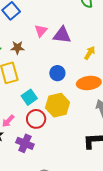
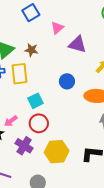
pink triangle: (41, 31) -> (57, 28), moved
yellow hexagon: (58, 105) -> (57, 152), moved

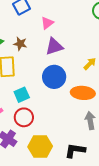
purple triangle: (77, 44) -> (54, 46), moved, turned -36
blue circle: (67, 81) -> (54, 77), size x1.5

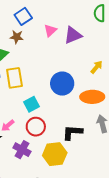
brown star: (20, 44) -> (17, 37), moved
purple triangle: (54, 46) -> (73, 35), moved
black L-shape: (75, 150) -> (72, 132), moved

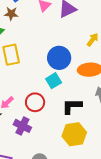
cyan square: (31, 104) -> (54, 81), moved
yellow hexagon: (55, 154) -> (74, 134), moved

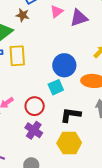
purple cross: (22, 126) -> (34, 130), moved

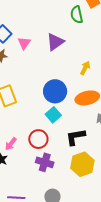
pink triangle: (57, 11) -> (24, 43), moved

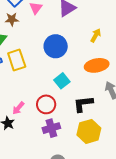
blue circle: (55, 91) -> (56, 46), moved
purple cross: (45, 162) -> (51, 128), turned -36

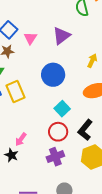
red circle: (46, 104) -> (58, 132), moved
black L-shape: (83, 104) -> (85, 130), turned -40

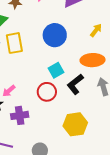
black L-shape: (85, 130) -> (75, 84), moved
purple cross: (55, 157) -> (20, 115), moved

